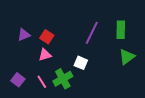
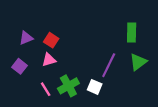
purple line: (92, 33) -> (109, 65), moved
white square: (81, 63) -> (95, 87), moved
purple square: (18, 80) -> (20, 66), moved

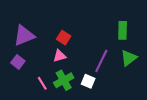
purple triangle: (26, 38) -> (24, 36), size x1.6
red square: (51, 40) -> (64, 38), moved
pink triangle: (49, 60) -> (60, 56), moved

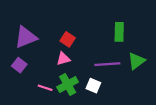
green rectangle: (123, 30) -> (119, 32), moved
purple line: (101, 61) -> (107, 64), turned 60
pink line: (42, 83) -> (45, 88), turned -40

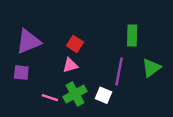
purple line: (107, 64) -> (119, 71), turned -75
purple square: (19, 65) -> (21, 73), turned -32

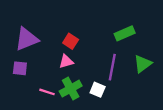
green rectangle: (132, 36) -> (125, 33), turned 66

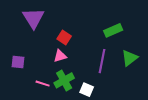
purple triangle: (27, 39) -> (33, 18), moved, turned -40
white square: (98, 90) -> (87, 90), moved

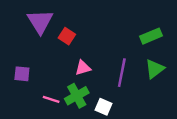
green rectangle: (113, 30) -> (151, 36), moved
red square: (64, 38) -> (67, 36), moved
pink triangle: (60, 56) -> (83, 68), moved

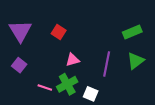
purple triangle: (40, 21) -> (20, 31), moved
purple square: (22, 74) -> (19, 65), turned 32

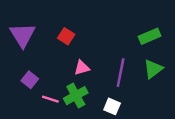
purple square: (19, 65) -> (30, 80), moved
white square: (91, 94) -> (112, 106), moved

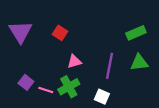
green triangle: (153, 69) -> (139, 63), turned 30
purple square: (30, 80) -> (26, 82), moved

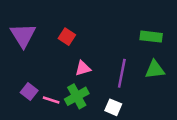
green rectangle: (136, 33) -> (151, 37), turned 30

